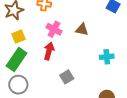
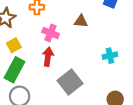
brown triangle: (82, 30) -> (81, 21), moved
gray square: (67, 77) -> (70, 82), size x1.6

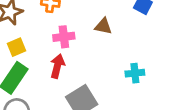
pink cross: (51, 33) -> (64, 37), turned -35

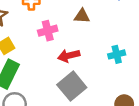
red arrow: (57, 66) -> (69, 56), moved, turned -110

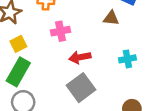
brown triangle: (82, 16) -> (111, 18), moved

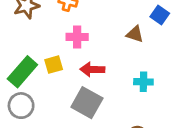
yellow square: (18, 44) -> (54, 65), moved
gray square: (81, 88) -> (87, 103), turned -36

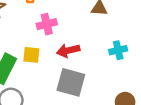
yellow square: (54, 65) -> (31, 55), turned 36

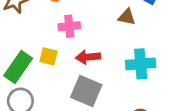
cyan cross: (118, 50) -> (141, 64), size x1.5

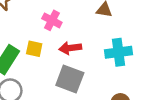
pink cross: (69, 26) -> (52, 20), turned 36

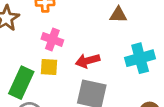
pink cross: (52, 20) -> (52, 39), moved

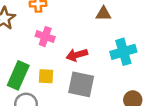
yellow square: (49, 67) -> (46, 76), moved

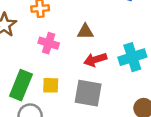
brown triangle: (103, 14) -> (85, 32), moved
red arrow: (77, 55) -> (95, 60), moved

